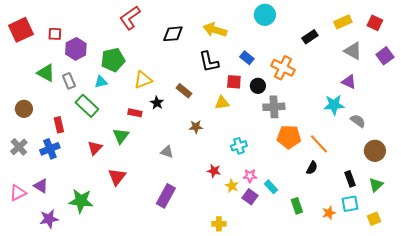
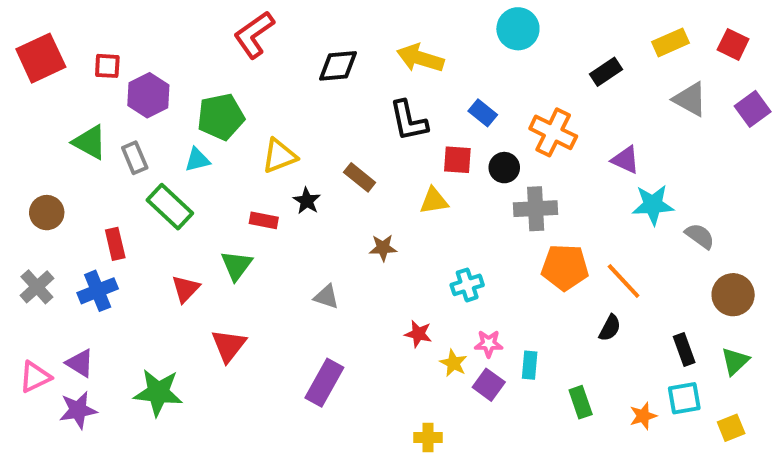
purple triangle: (349, 82) -> (626, 160), moved
cyan rectangle: (271, 187) -> (530, 365), turned 48
purple star: (49, 219) -> (78, 410), moved

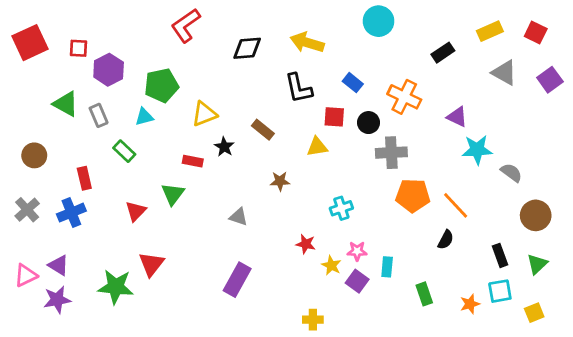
green rectangle: (170, 207) -> (124, 151), size x0.7
red triangle: (229, 346) -> (151, 264), moved

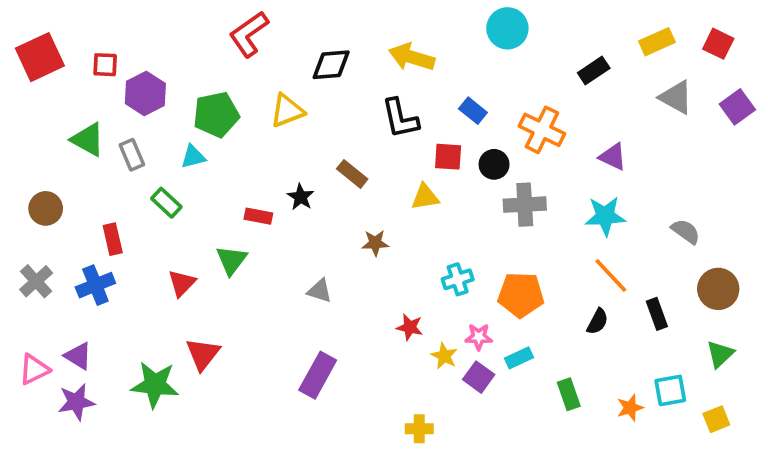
yellow triangle: (204, 114) -> (287, 111), moved
cyan star: (477, 150) -> (605, 216), moved
orange pentagon: (413, 195) -> (521, 295), moved
black rectangle: (500, 255) -> (657, 314), moved
cyan rectangle: (387, 267) -> (519, 358), turned 60

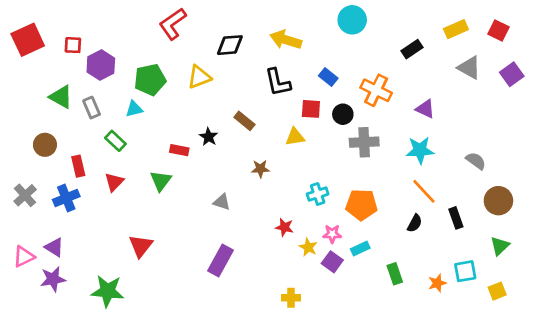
brown circle: (46, 208) -> (45, 145), moved
red triangle: (182, 283) -> (114, 182), moved
green star: (155, 385) -> (107, 291), moved

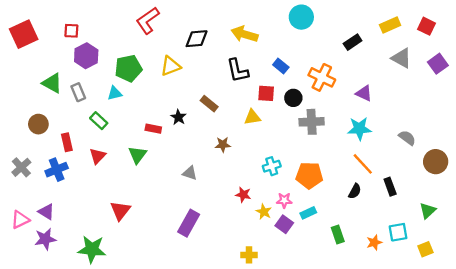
red square: (73, 45) -> (71, 31), moved
brown circle: (498, 201) -> (436, 162), moved

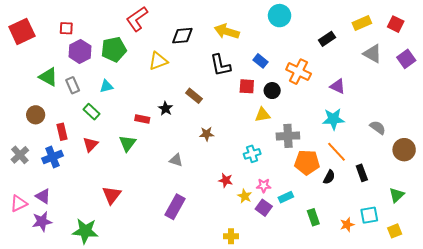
green pentagon: (128, 68) -> (114, 49), moved
yellow triangle: (252, 117) -> (263, 115), moved
gray cross: (312, 122) -> (288, 136), moved
orange pentagon: (309, 175) -> (307, 162), moved

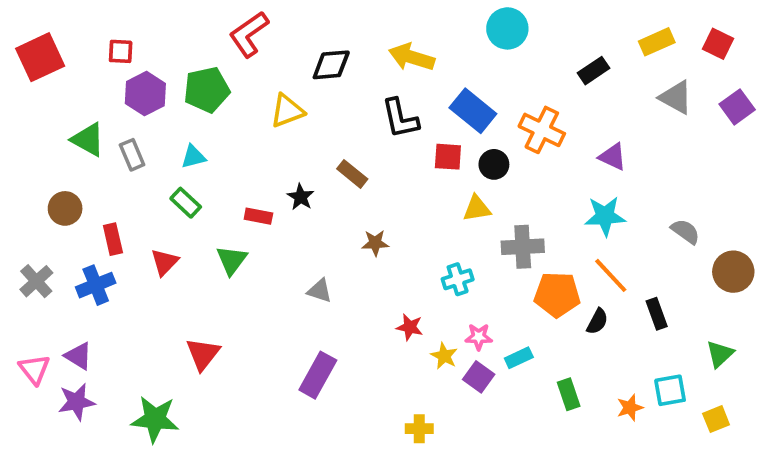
blue rectangle: (261, 61) -> (473, 111), size x1.6
green rectangle: (92, 112) -> (186, 203), moved
pink triangle: (19, 204) -> (34, 369), turned -42

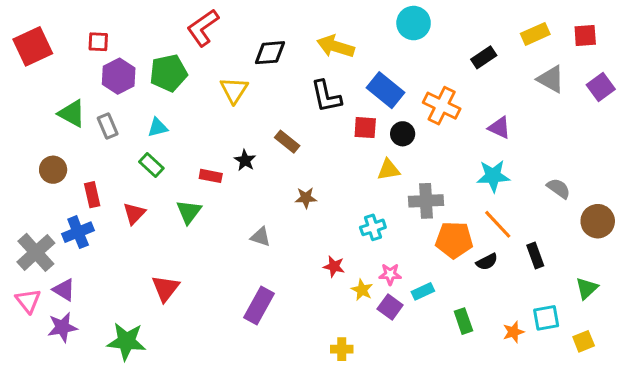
red square: (718, 44) -> (585, 35), turned -30
yellow triangle: (287, 111) -> (234, 90), turned -36
gray cross: (36, 281) -> (36, 252), moved, size x1.4
black semicircle: (597, 321) -> (487, 262), turned 35

